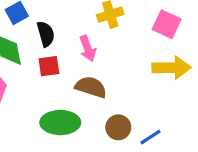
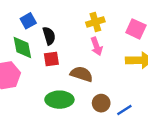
pink arrow: (88, 48) -> (97, 46), moved

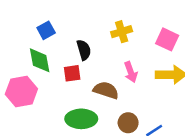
black semicircle: (49, 36) -> (84, 50), moved
pink arrow: (97, 46) -> (131, 72), moved

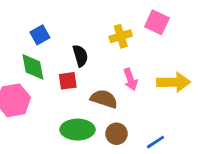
pink square: (167, 39) -> (157, 22), moved
brown circle: (128, 123) -> (117, 134), moved

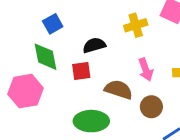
black semicircle: (80, 56) -> (94, 45), turned -90
brown circle: (117, 134) -> (151, 107), moved

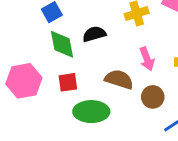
green diamond: (46, 57) -> (62, 44), moved
red square: (81, 71) -> (68, 82), moved

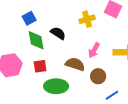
black semicircle: (94, 34) -> (58, 33), turned 49
pink arrow: (147, 59) -> (94, 50), turned 49

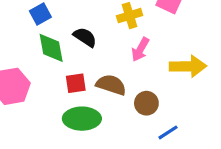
pink arrow: (94, 50) -> (140, 49), moved
red square: (40, 66) -> (76, 83), moved

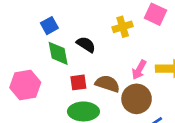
pink arrow: (140, 49) -> (139, 70), moved
brown circle: (146, 103) -> (137, 99), size x1.5

